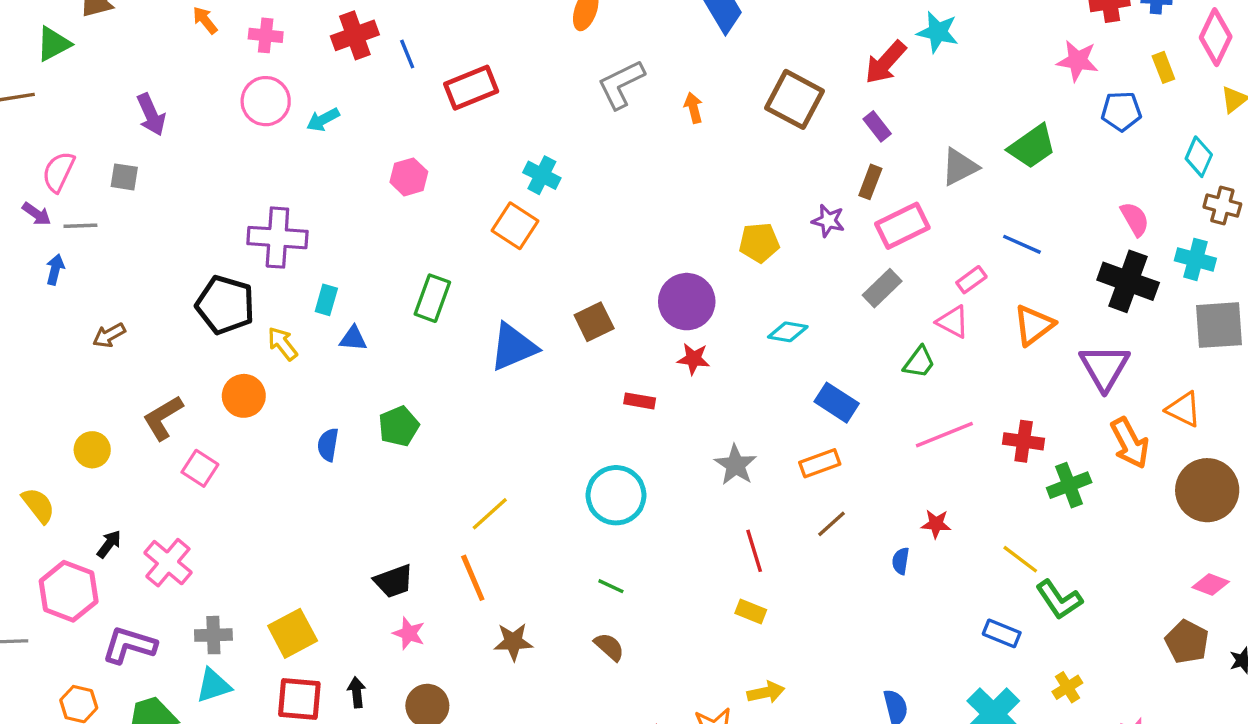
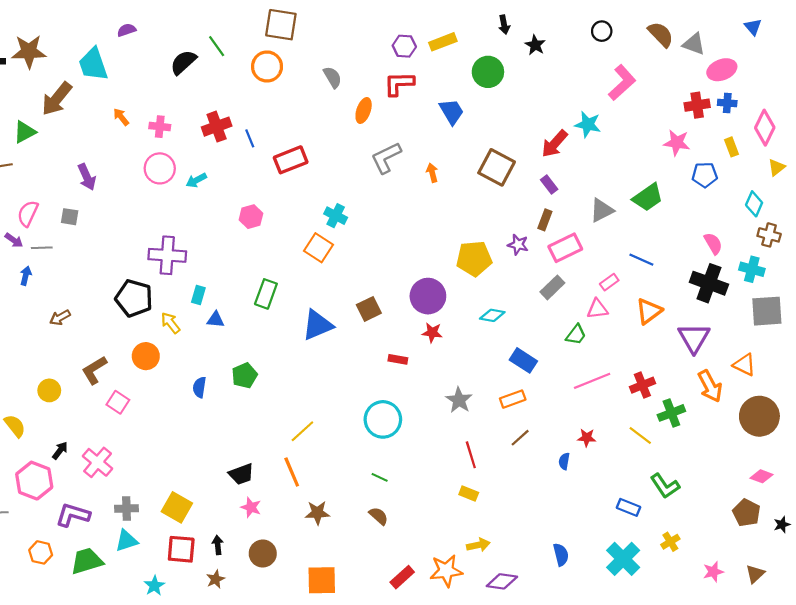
yellow pentagon: (759, 243) -> (474, 259), size x1.4
pink triangle: (953, 322) -> (597, 309), turned -35
red cross: (1024, 441) -> (642, 385), turned -30
yellow line: (1020, 559) -> (640, 436), moved
yellow square: (293, 633) -> (177, 507), turned -32

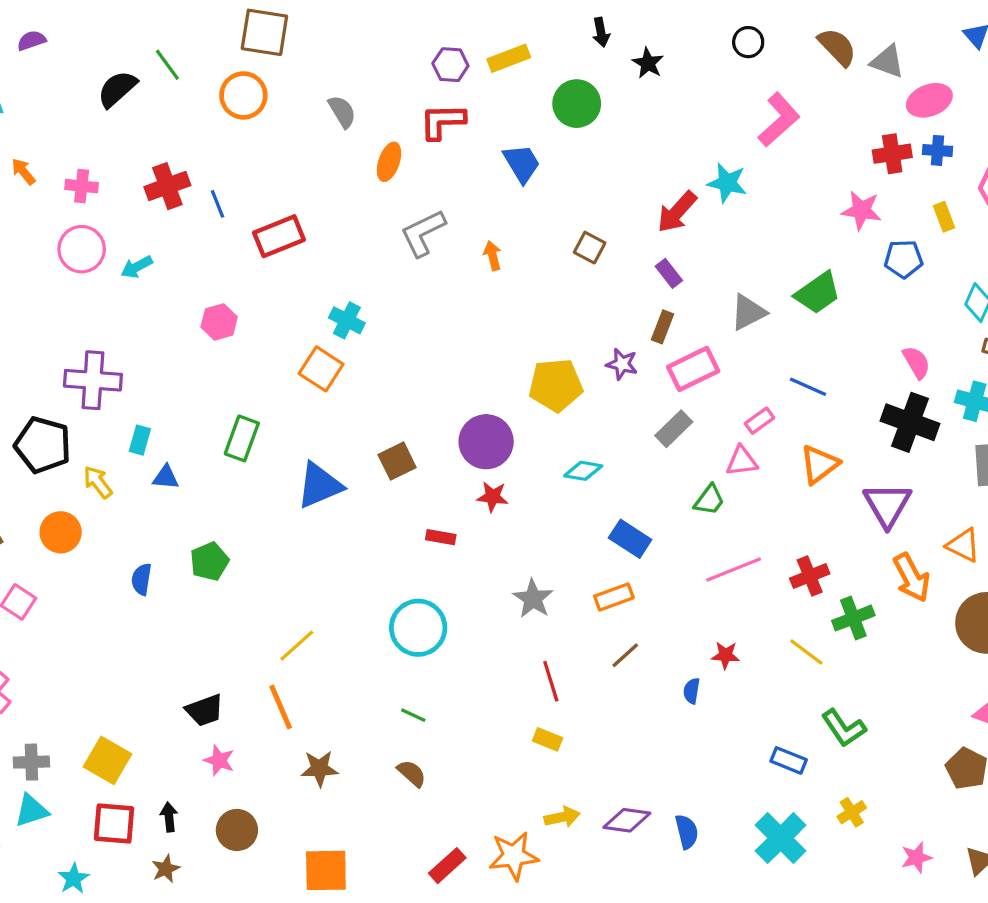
brown square: (497, 167) -> (590, 248), size x0.6
purple diamond: (502, 581) -> (627, 820), moved

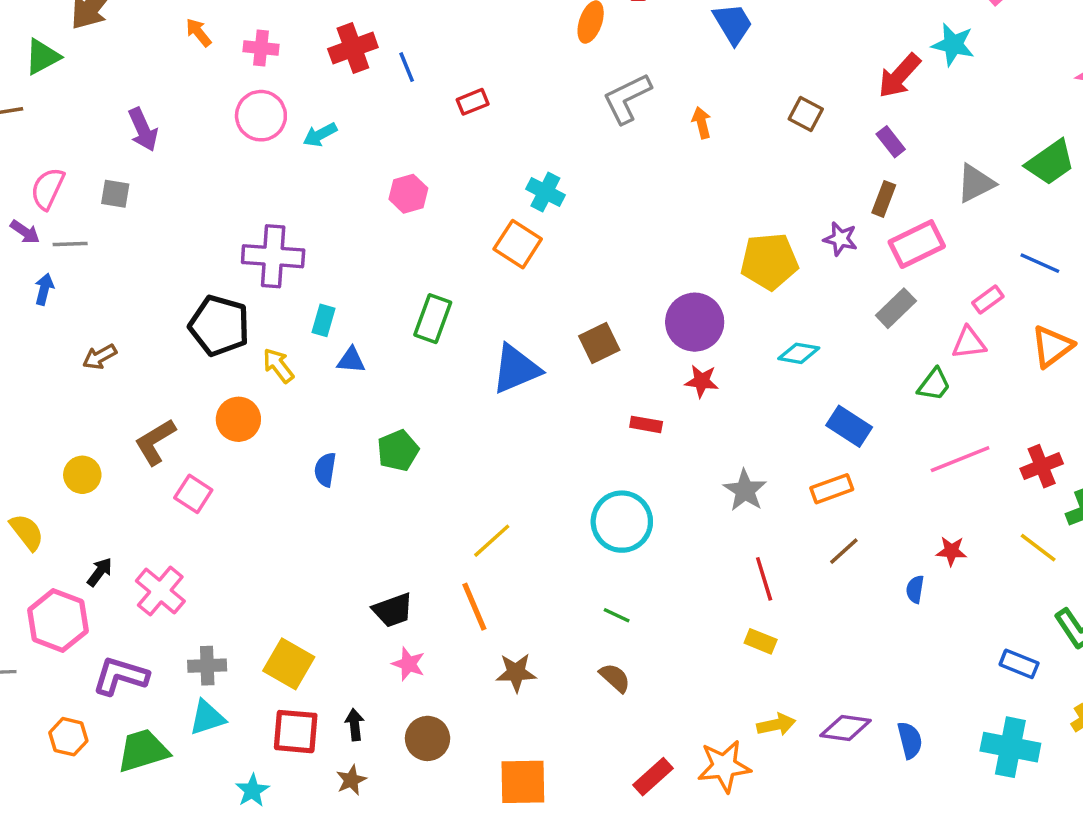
red rectangle: (279, 236) -> (473, 102), size x0.6
cyan cross: (781, 838) -> (1010, 747), turned -34

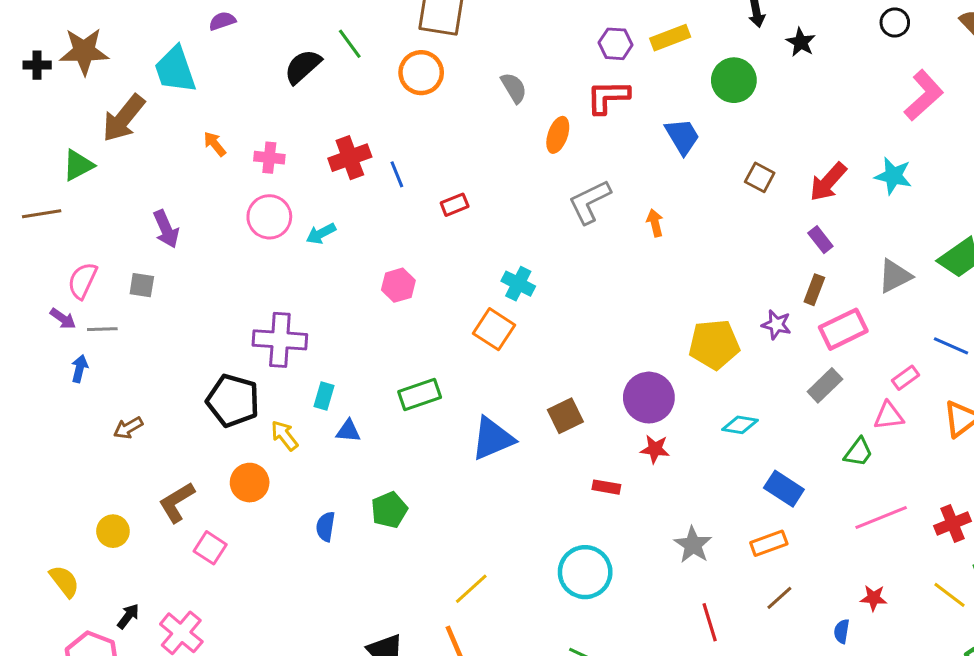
cyan star: (953, 45) -> (893, 176), moved
brown square: (806, 114) -> (760, 177), moved
green rectangle: (433, 319) -> (420, 394), turned 51

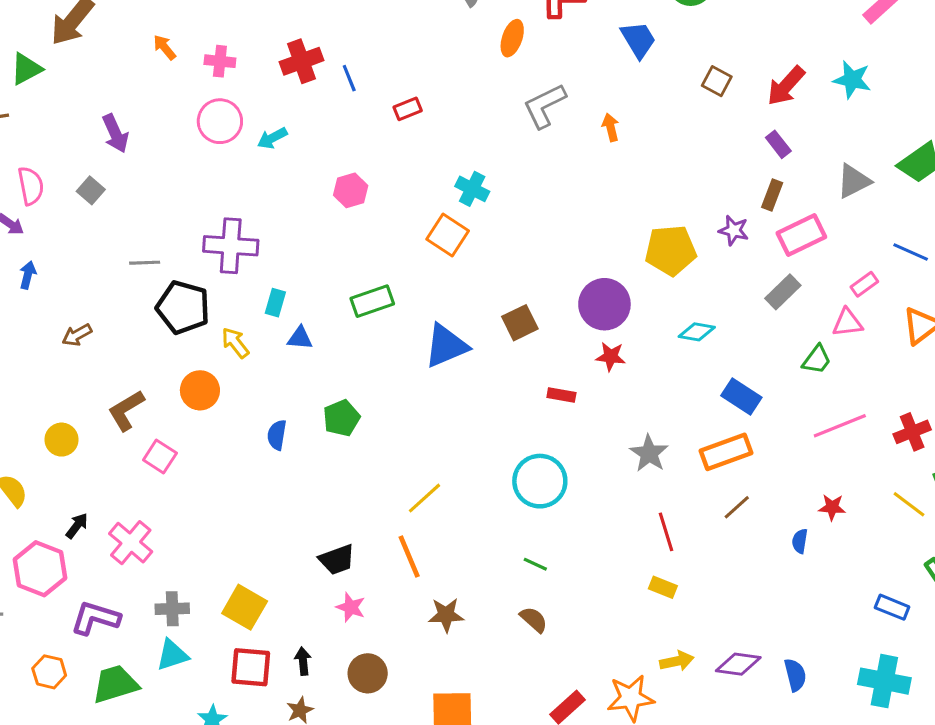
pink semicircle: (83, 281) -> (31, 186), turned 144
gray square: (142, 285) -> (91, 190), turned 32
gray line: (102, 329) -> (145, 263), moved
orange rectangle: (769, 543) -> (726, 452), size x1.4

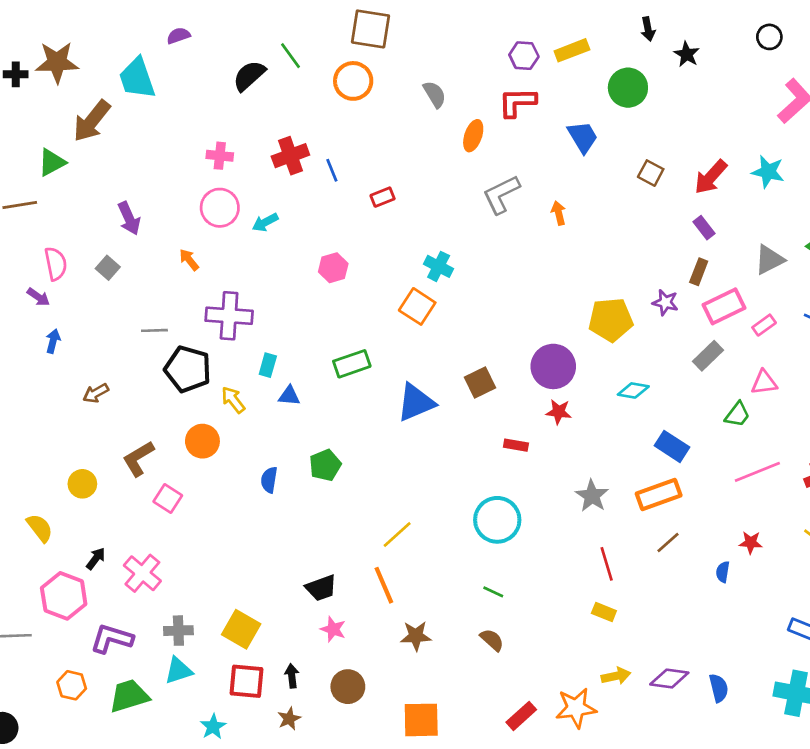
orange arrow: (165, 47) -> (189, 260), moved
pink rectangle: (864, 284) -> (764, 325), moved

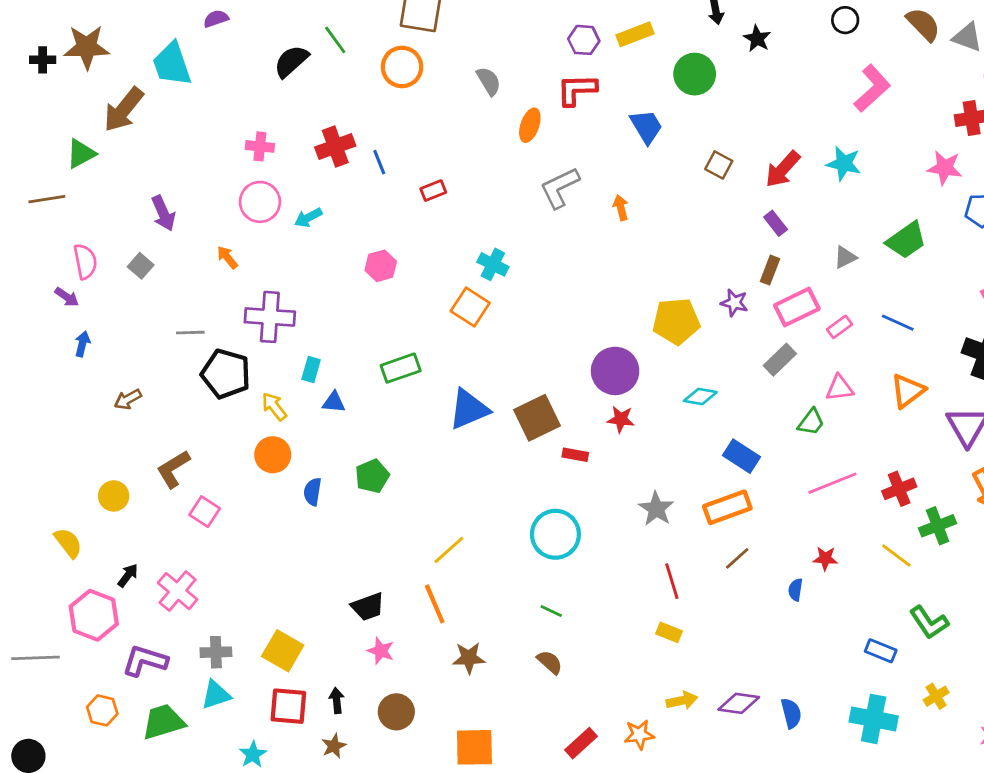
gray triangle: (769, 260) -> (845, 257), size x0.7
brown square: (480, 382) -> (537, 418), moved, size x1.4
orange circle: (202, 441) -> (273, 455), moved
orange star: (576, 708) -> (639, 735), size x0.7

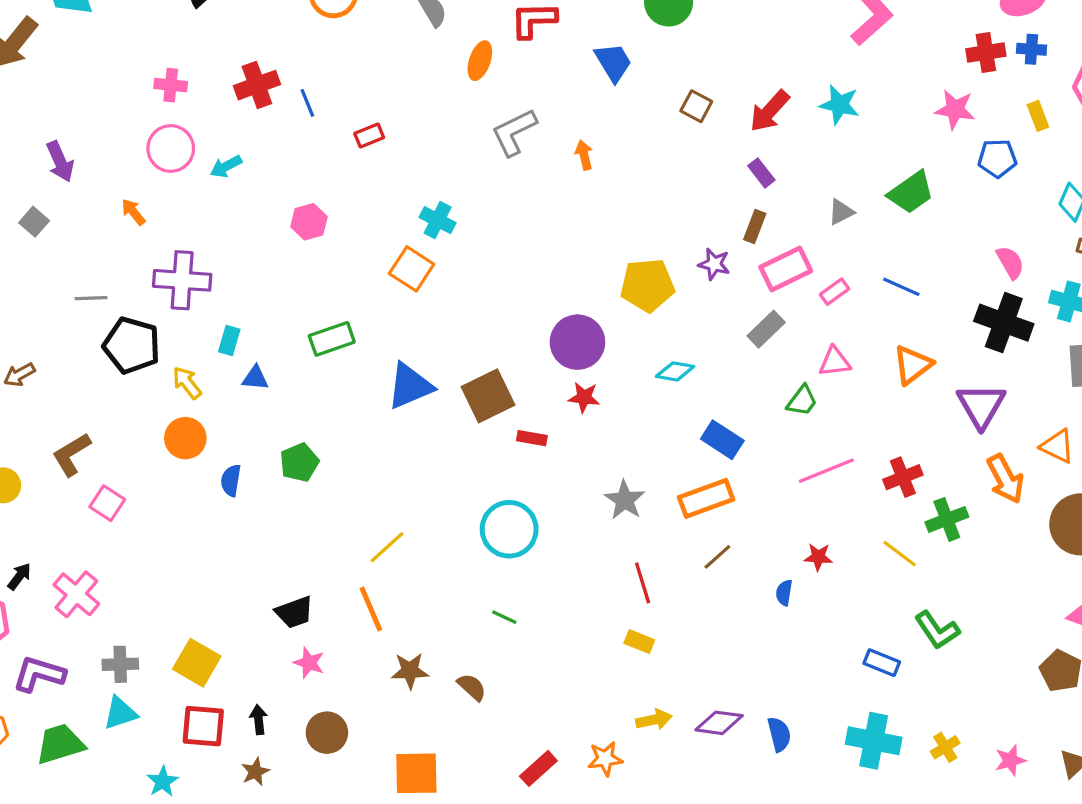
brown semicircle: (550, 662) -> (472, 687), moved
yellow cross: (936, 696) -> (945, 747), moved

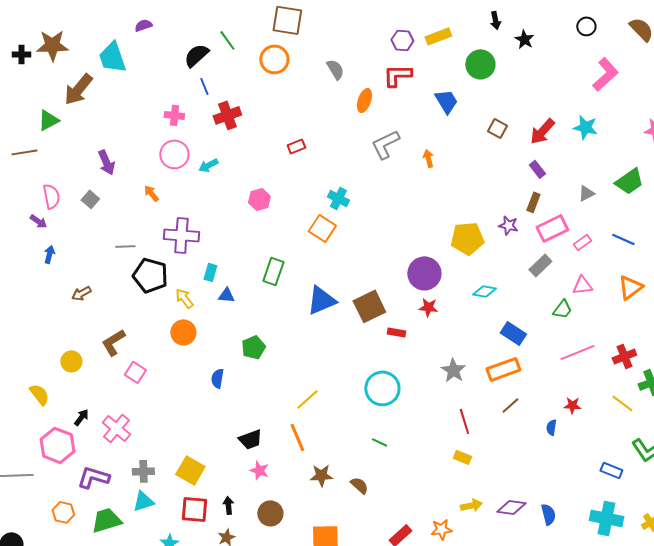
blue line: (307, 103) -> (204, 86), moved
green rectangle: (332, 339) -> (273, 271), turned -52
blue semicircle: (231, 480) -> (217, 378), moved

